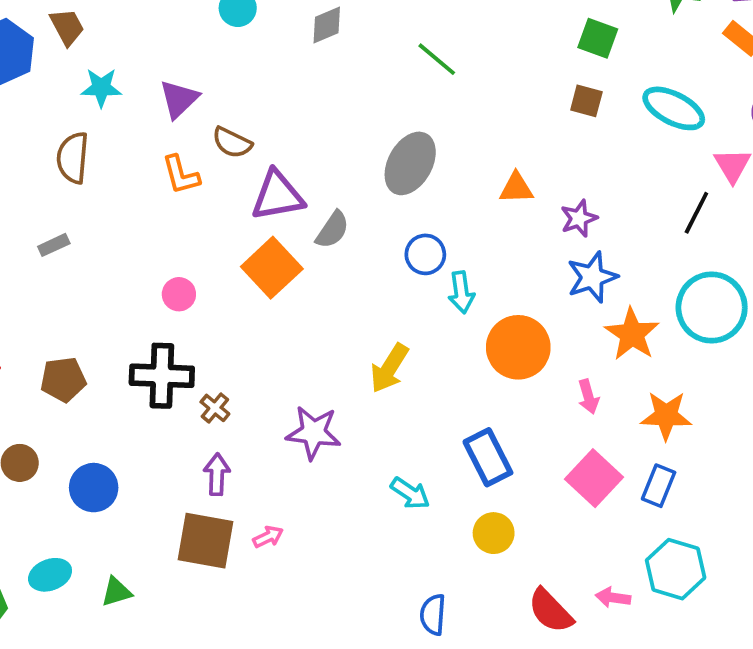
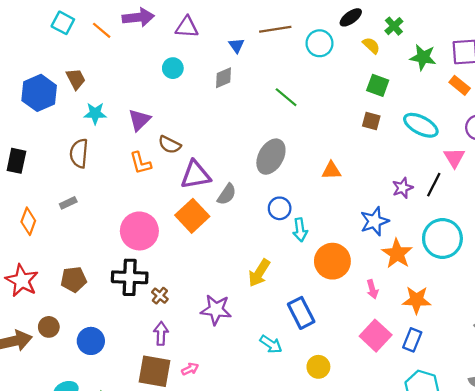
purple star: (579, 218) -> (403, 188), moved
pink circle: (179, 294) -> (139, 231), size x2.0
blue rectangle: (488, 457) -> (301, 313), moved

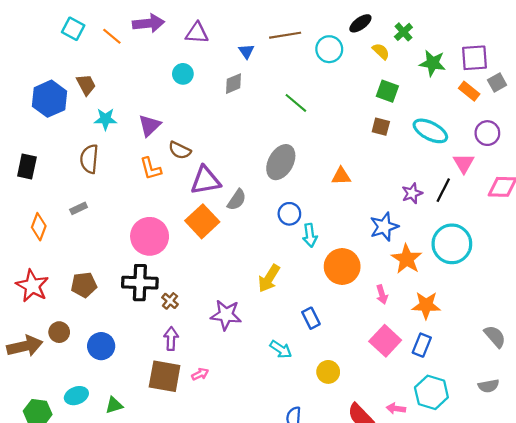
blue rectangle: (301, 313) -> (311, 318), size x0.7

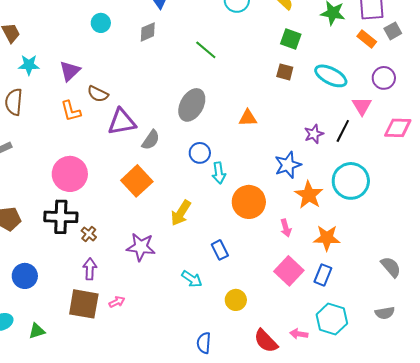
orange square: (202, 221) -> (137, 181), moved

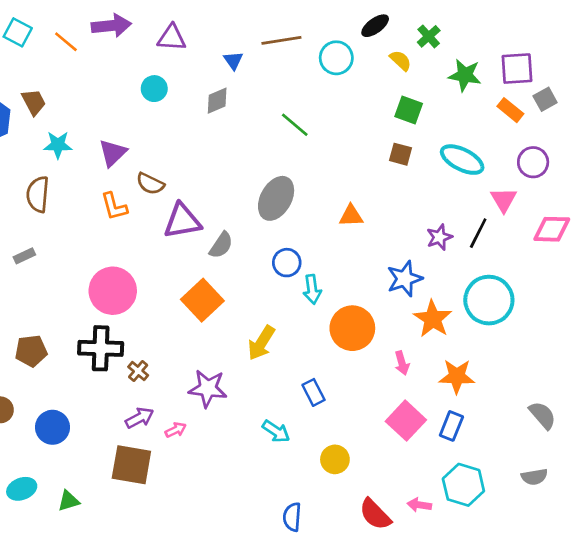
purple arrow: (90, 269) -> (140, 418), turned 60
pink arrow: (117, 302) -> (176, 430), moved

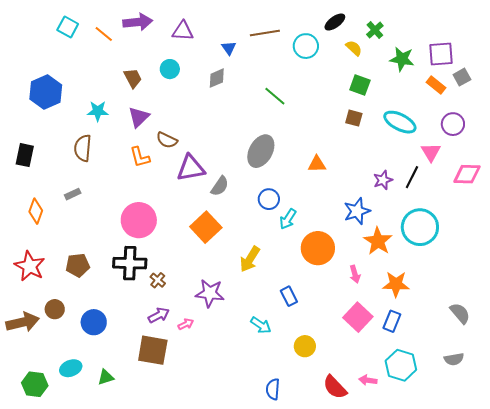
brown trapezoid: (34, 102) -> (133, 78), moved
cyan arrow: (312, 289) -> (288, 219), turned 40

